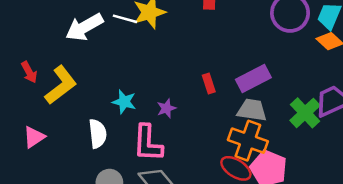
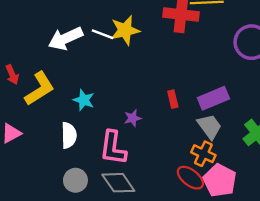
cyan star: (124, 102) -> (84, 100), moved
gray trapezoid: (252, 110) -> (210, 126), turned 40
orange cross: (248, 141) -> (203, 154), size x0.7

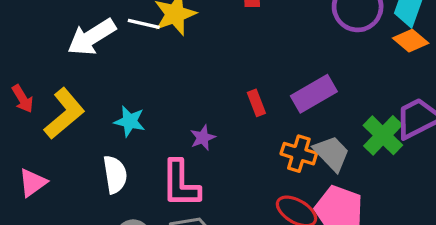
gray trapezoid: (210, 126) -> (332, 153), moved
orange cross: (203, 154) -> (299, 154), moved

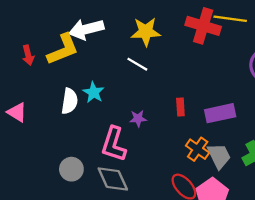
white line: (144, 24) -> (137, 64), moved
yellow L-shape: (64, 114) -> (63, 49), moved
white semicircle: (115, 174) -> (70, 101), moved
pink triangle: (33, 183) -> (17, 112), turned 50

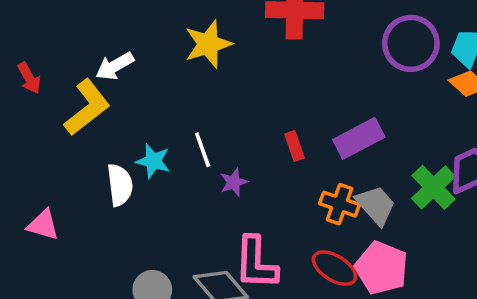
white arrow: (86, 29) -> (115, 66), size x0.7
red arrow: (28, 55) -> (29, 78), moved
white line: (137, 64) -> (203, 150), moved, turned 55
pink L-shape: (114, 144) -> (256, 263), moved

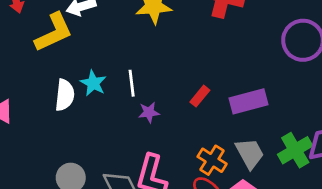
red rectangle: (295, 146) -> (200, 96), turned 45
orange cross: (339, 204) -> (212, 160), moved

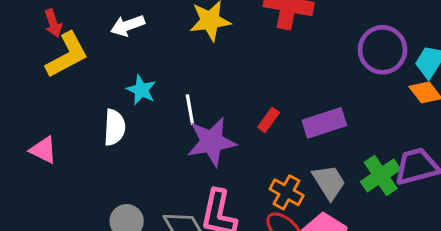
yellow L-shape: (54, 32) -> (67, 55), moved
cyan star: (93, 83) -> (141, 90), moved
purple star: (149, 112) -> (212, 142), size x2.0

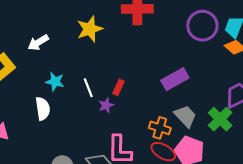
red rectangle: (269, 120) -> (118, 87), moved
purple star: (212, 142) -> (106, 105), size x0.5
green cross: (381, 175) -> (220, 119), moved

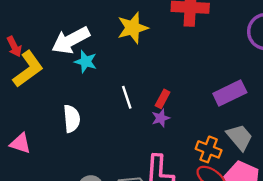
white arrow: (38, 43) -> (71, 40), size x1.5
cyan star: (55, 82) -> (86, 62), moved
purple star: (106, 105) -> (161, 118), moved

